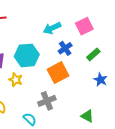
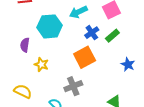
green rectangle: (93, 54) -> (112, 36), moved
cyan hexagon: (27, 55) -> (50, 26), moved

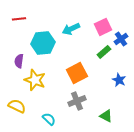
blue cross: (92, 33) -> (121, 39), moved
yellow star: (41, 65) -> (35, 80), size x1.5
gray cross: (73, 86) -> (77, 101), moved

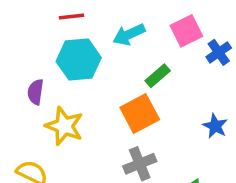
red line: (19, 19) -> (71, 16), moved
green rectangle: (104, 52) -> (158, 76), moved

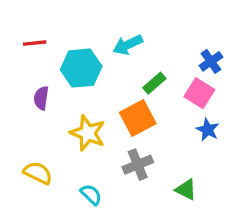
red line: (71, 16) -> (35, 43), moved
pink square: (186, 31) -> (199, 93), moved, turned -32
yellow star: (64, 126) -> (88, 133), moved

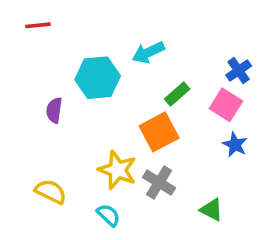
red line: (35, 43) -> (38, 25), moved
yellow star: (88, 133) -> (117, 170), moved
gray cross: (138, 165) -> (159, 183), turned -36

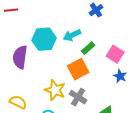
cyan arrow: (148, 52) -> (72, 35), moved
blue cross: (239, 70) -> (96, 10), moved
purple semicircle: (54, 110) -> (20, 57), size x1.6

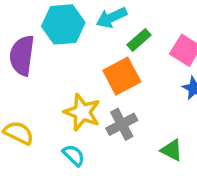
gray cross: (78, 97) -> (122, 124), turned 30

